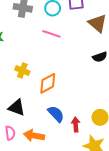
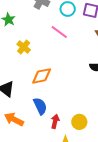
yellow cross: (22, 70) -> (24, 47), moved

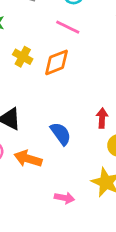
orange diamond: (42, 76) -> (57, 62), moved
red arrow: (55, 121) -> (102, 118), moved

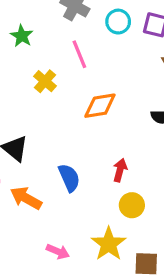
pink line: (68, 27) -> (79, 54), moved, turned 30
orange diamond: (57, 62) -> (100, 106), moved

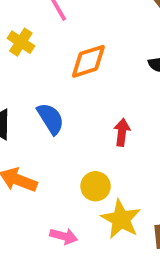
blue semicircle: (69, 178) -> (51, 119), moved
yellow circle: (132, 205) -> (96, 186), moved

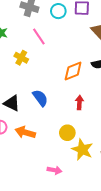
orange diamond: (88, 61) -> (73, 71), moved
pink arrow: (64, 236) -> (54, 170), moved

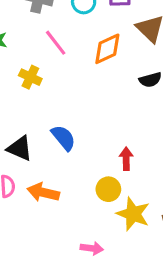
orange diamond: (73, 71) -> (107, 49), moved
red arrow: (79, 103) -> (126, 159), moved

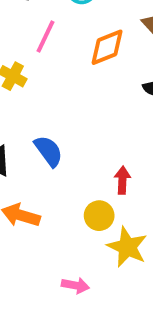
pink line: (56, 43) -> (45, 37), turned 60

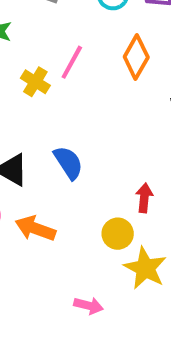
pink line: (45, 37) -> (72, 62), moved
orange diamond: (107, 47) -> (136, 57), turned -42

